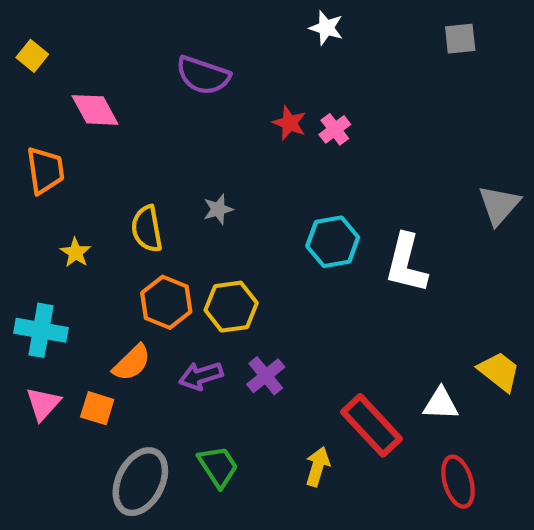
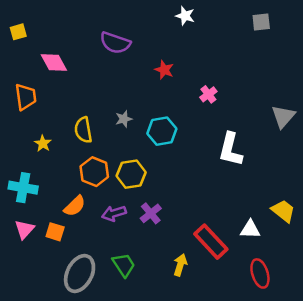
yellow square: (32, 56) -> (18, 32), turned 35
pink cross: (335, 129) -> (208, 94), moved
cyan hexagon: (333, 242) -> (162, 131), moved

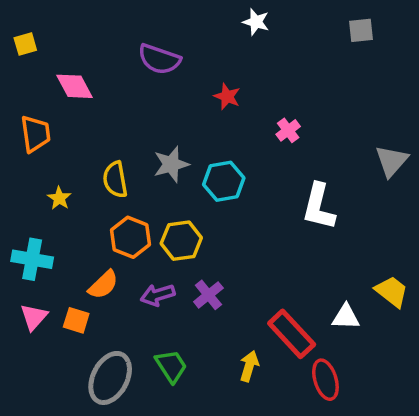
gray star: (124, 119) -> (171, 164), size x1.5
red ellipse: (260, 273) -> (325, 380), moved

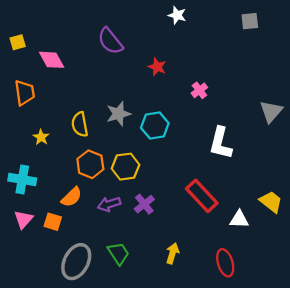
yellow square: (25, 44) -> (18, 42), moved
purple semicircle: (159, 59) -> (110, 41), turned 32
red rectangle: (292, 334) -> (202, 196), moved

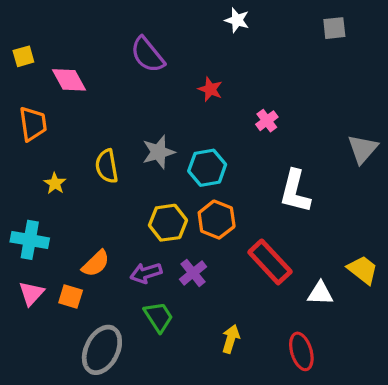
orange hexagon: (90, 164) -> (217, 220), moved
green trapezoid: (118, 253) -> (159, 317), moved

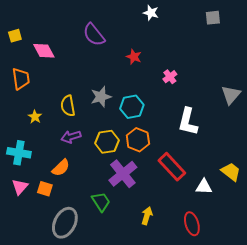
purple arrow: (146, 273) -> (71, 137), moved
purple cross: (193, 273) -> (123, 174), size x1.6

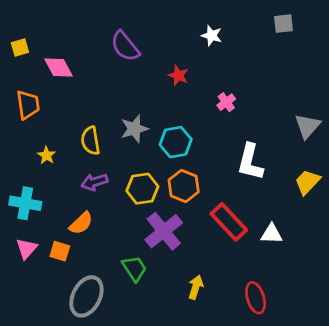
white star: (151, 13) -> (212, 36), moved
yellow trapezoid: (231, 172) -> (307, 182), moved, turned -85
white triangle: (204, 187) -> (272, 234), moved

